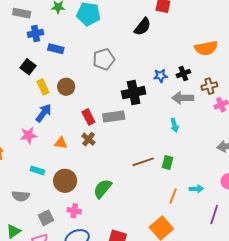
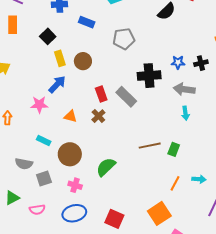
blue rectangle: (56, 49) -> (87, 22), moved
gray arrow: (183, 98) -> (184, 89), moved
gray rectangle: (114, 116) -> (126, 97), turned 45
gray square: (46, 218) -> (44, 178), moved

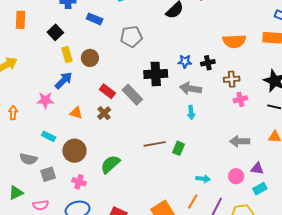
red rectangle: (101, 94) -> (107, 91), turned -35
orange line: (175, 183) -> (193, 202), moved

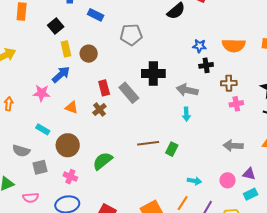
blue star: (185, 61) -> (200, 46), moved
red rectangle: (107, 91) -> (104, 88), turned 35

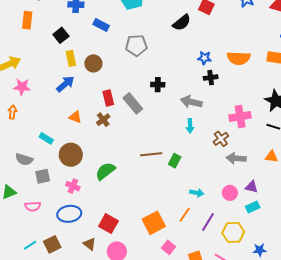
black cross: (153, 73) -> (158, 85), size x0.6
brown cross: (229, 83) -> (221, 139), moved, turned -35
pink star: (42, 93) -> (22, 87), moved
pink cross: (236, 104) -> (240, 117), size x1.5

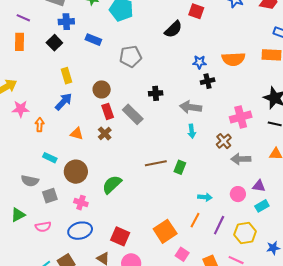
black square: (61, 35) -> (54, 43), moved
brown circle: (93, 63) -> (102, 89), moved
orange arrow: (13, 112) -> (40, 125), moved

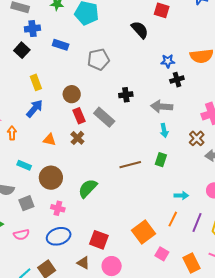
black semicircle: (173, 29) -> (140, 30), turned -84
green rectangle: (180, 167) -> (161, 160), moved

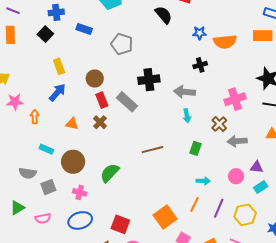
gray pentagon: (99, 59) -> (122, 44), turned 30
blue star: (168, 61) -> (199, 33), moved
black cross: (126, 95) -> (149, 80), size x1.5
green rectangle: (161, 160) -> (196, 148), moved

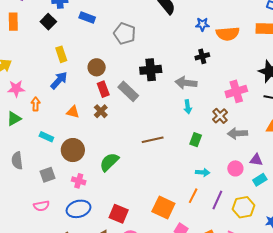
gray semicircle: (28, 173) -> (17, 161), moved, turned 72
green triangle: (17, 208) -> (14, 119), moved
orange square: (165, 217) -> (163, 208), turned -30

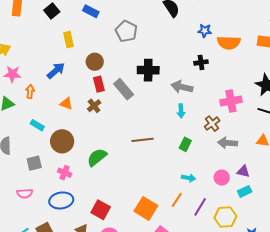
yellow rectangle: (61, 54) -> (68, 40), moved

